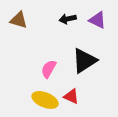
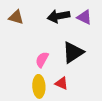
black arrow: (68, 19) -> (59, 16), size x1.5
yellow ellipse: (45, 100) -> (39, 86), turned 65

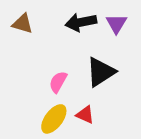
purple triangle: (84, 17) -> (116, 24), turned 35
yellow ellipse: (39, 86) -> (54, 119), turned 40

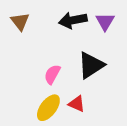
brown triangle: (23, 24) -> (20, 22), turned 36

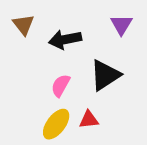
black arrow: (73, 20) -> (65, 39), moved
red triangle: (77, 104) -> (89, 120), turned -30

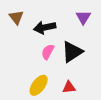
pink semicircle: (61, 86) -> (48, 52), moved
red triangle: (89, 120) -> (69, 87), moved

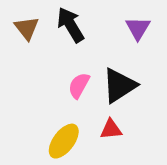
black arrow: (45, 27) -> (70, 25), moved, turned 70
red triangle: (69, 87) -> (111, 129), moved

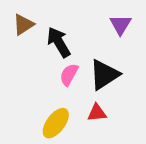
black arrow: (70, 25) -> (59, 42), moved
brown triangle: (27, 28) -> (23, 25), turned 35

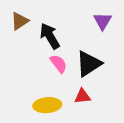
pink semicircle: (69, 75) -> (59, 64), turned 114
yellow ellipse: (56, 123) -> (47, 105), turned 48

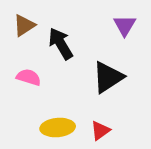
pink semicircle: (59, 64) -> (29, 77), moved, turned -36
red triangle: (82, 96) -> (100, 131), moved, turned -30

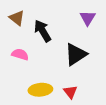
brown triangle: (24, 25) -> (17, 18), turned -49
red triangle: (100, 131) -> (70, 92), turned -32

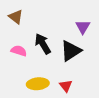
purple triangle: (88, 18) -> (83, 27), moved
black arrow: (43, 31) -> (43, 44), moved

